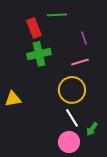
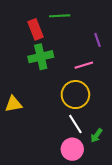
purple line: (84, 38) -> (97, 40), moved

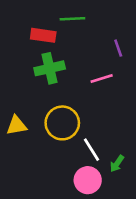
red rectangle: (35, 29) -> (43, 35), turned -60
yellow circle: (75, 95) -> (62, 123), moved

